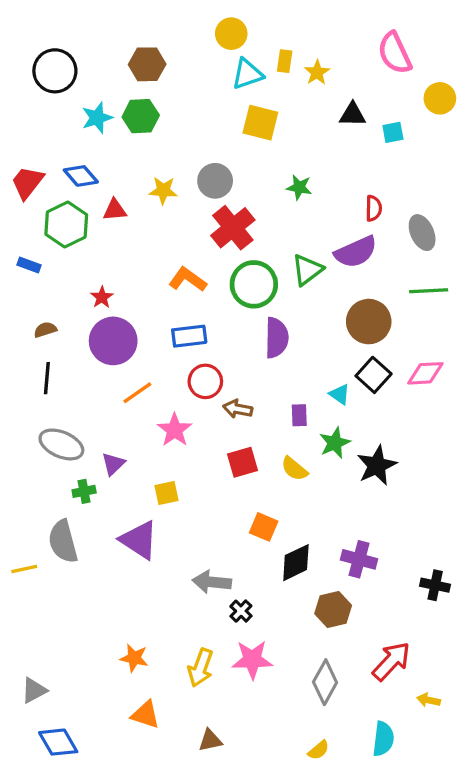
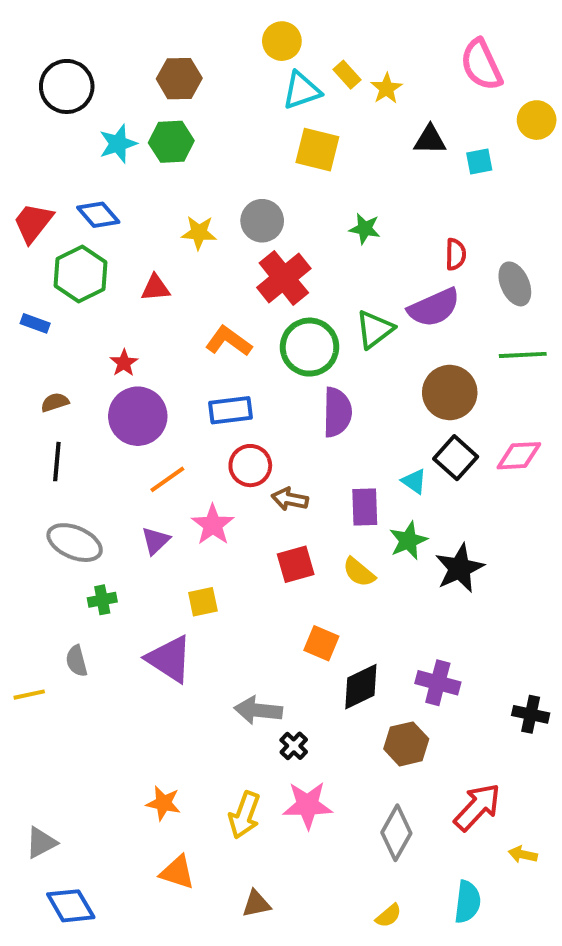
yellow rectangle: (285, 61) -> (347, 75), turned -50
red triangle: (115, 210) -> (156, 288), moved
purple rectangle: (299, 415) -> (365, 507), size x1.4
purple triangle: (113, 464) -> (156, 541), moved
gray semicircle: (63, 542) -> (77, 661), size x0.6

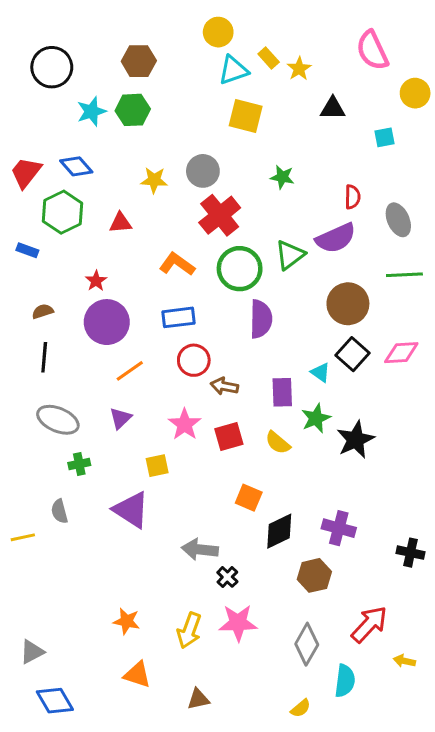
cyan square: (479, 161) -> (385, 137), moved
pink star: (213, 525) -> (185, 424), moved
cyan semicircle: (467, 902) -> (345, 681), moved

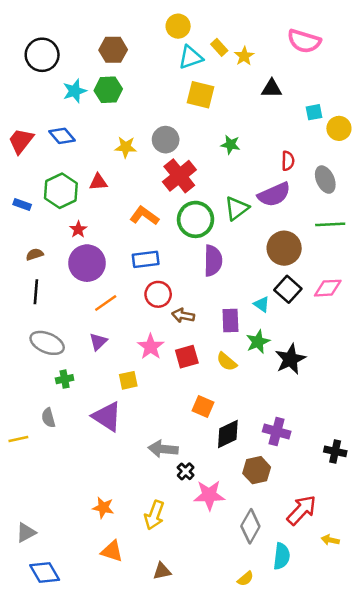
pink semicircle: (372, 50) -> (304, 41), turned -48
yellow circle: (415, 93) -> (339, 128), moved
green hexagon: (62, 212) -> (61, 191), moved
pink star: (238, 623) -> (209, 495), moved

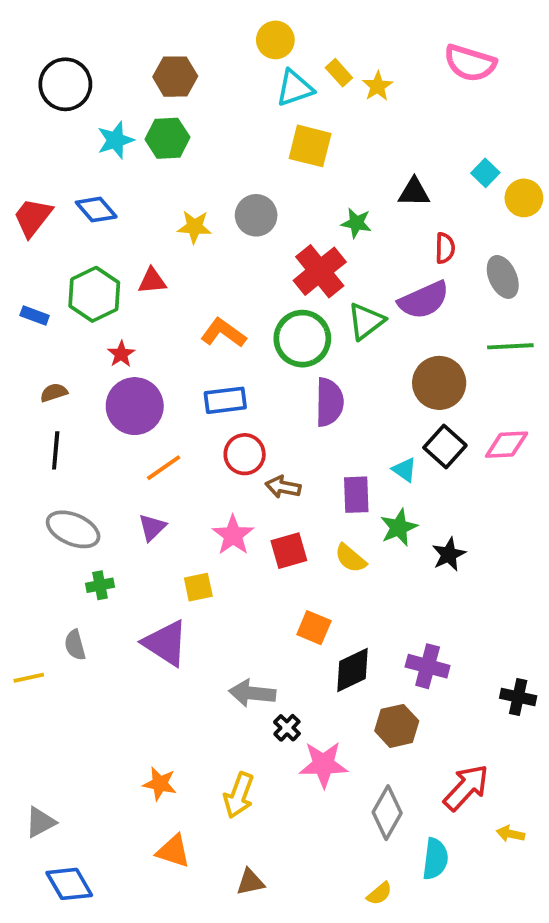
black triangle: (272, 88) -> (414, 192), moved
cyan square: (314, 112) -> (485, 173), turned -35
red cross: (179, 176) -> (320, 271), moved
black star: (290, 359) -> (449, 554), size x0.7

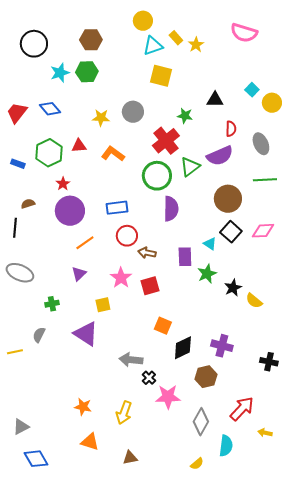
orange L-shape: (223, 333) -> (113, 154), moved
black line: (56, 450) -> (15, 228), moved
gray ellipse: (73, 529) -> (20, 273), moved
yellow semicircle: (351, 558) -> (254, 301), moved
gray semicircle: (75, 645) -> (39, 335), turned 42

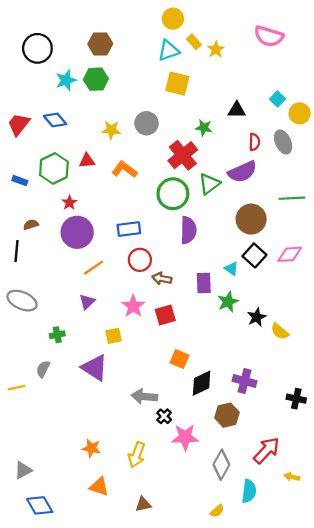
yellow circle: (143, 21) -> (173, 19), moved
gray ellipse: (261, 144) -> (283, 142), moved

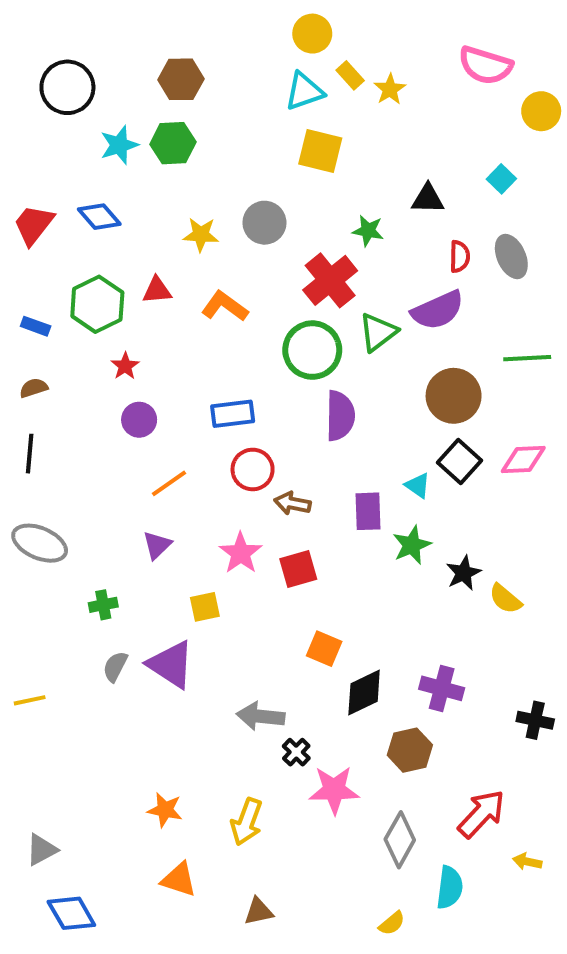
yellow circle: (300, 113) -> (541, 111), moved
brown semicircle: (31, 225) -> (34, 388), moved
purple circle: (77, 232) -> (139, 420), size x0.6
gray semicircle: (43, 369) -> (115, 667), moved

